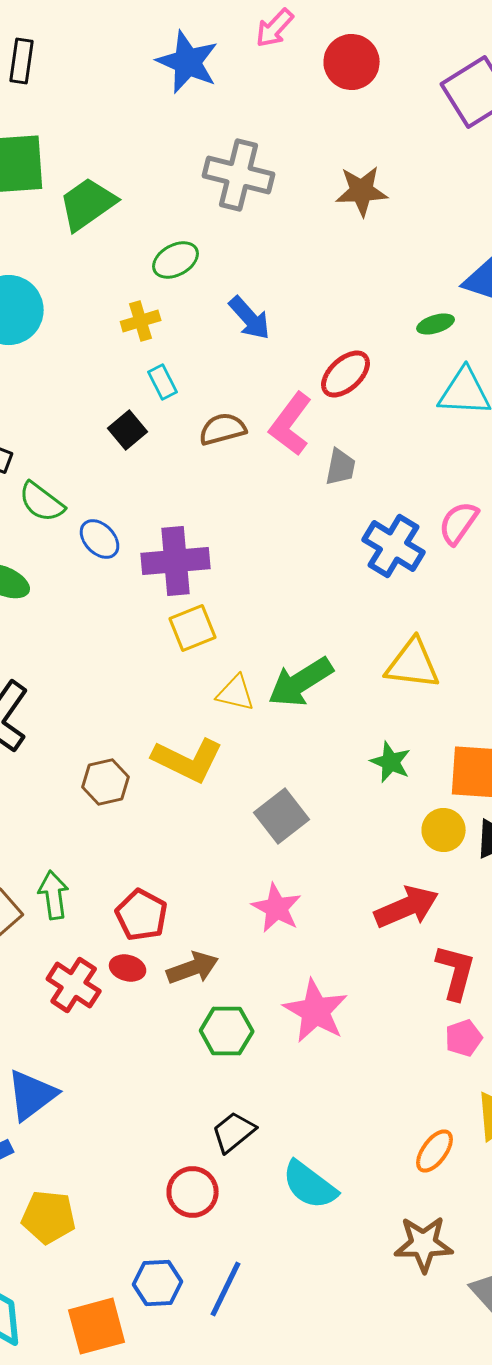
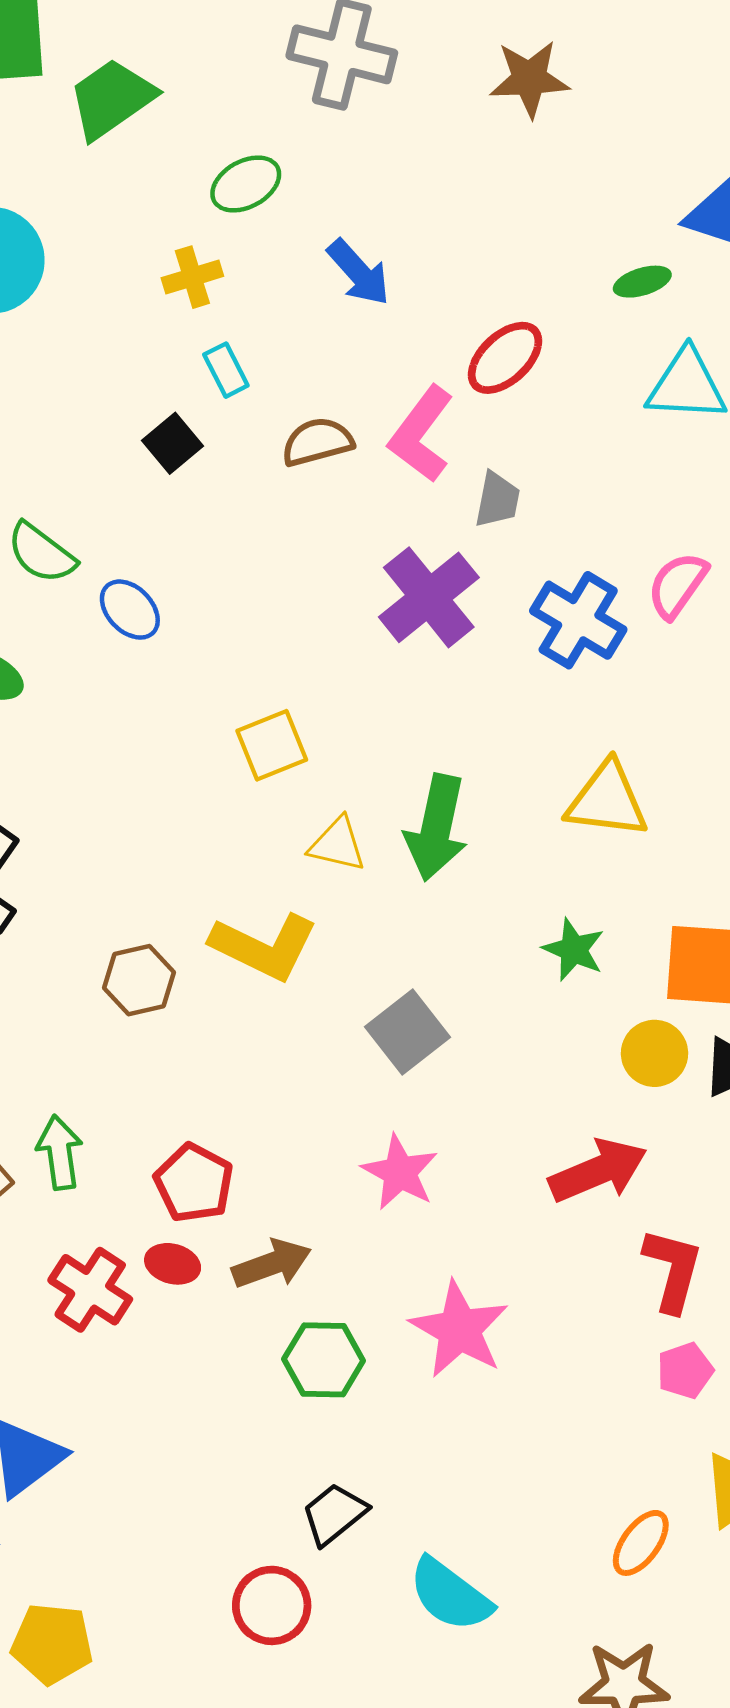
purple cross: (176, 561) -> (429, 597), moved, turned -34
green arrow: (301, 682) -> (436, 828), turned -46

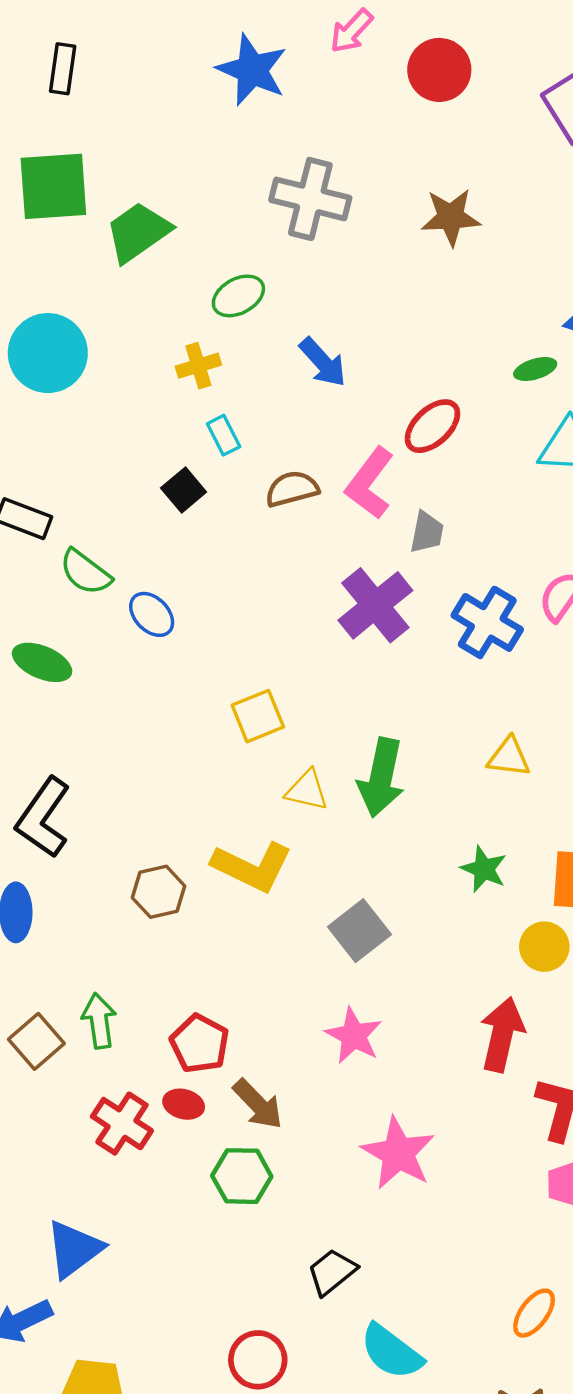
yellow triangle: (607, 800) -> (509, 757), size x0.7
red arrow: (598, 1171) -> (502, 1035), turned -54
brown arrow: (272, 1264) -> (258, 1104), turned 66
green hexagon: (324, 1360) -> (242, 1176), moved
black trapezoid: (334, 1514) -> (332, 1272), moved

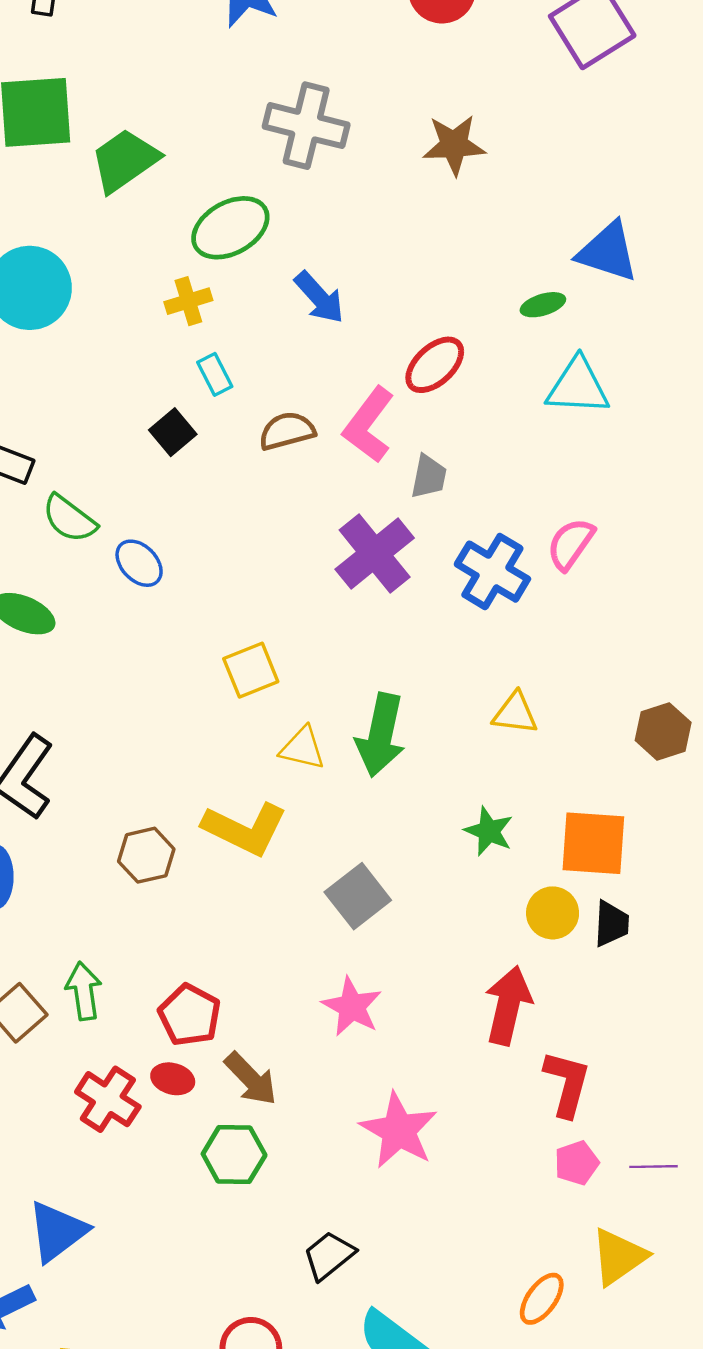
green ellipse: (238, 296) -> (230, 228), size x1.4

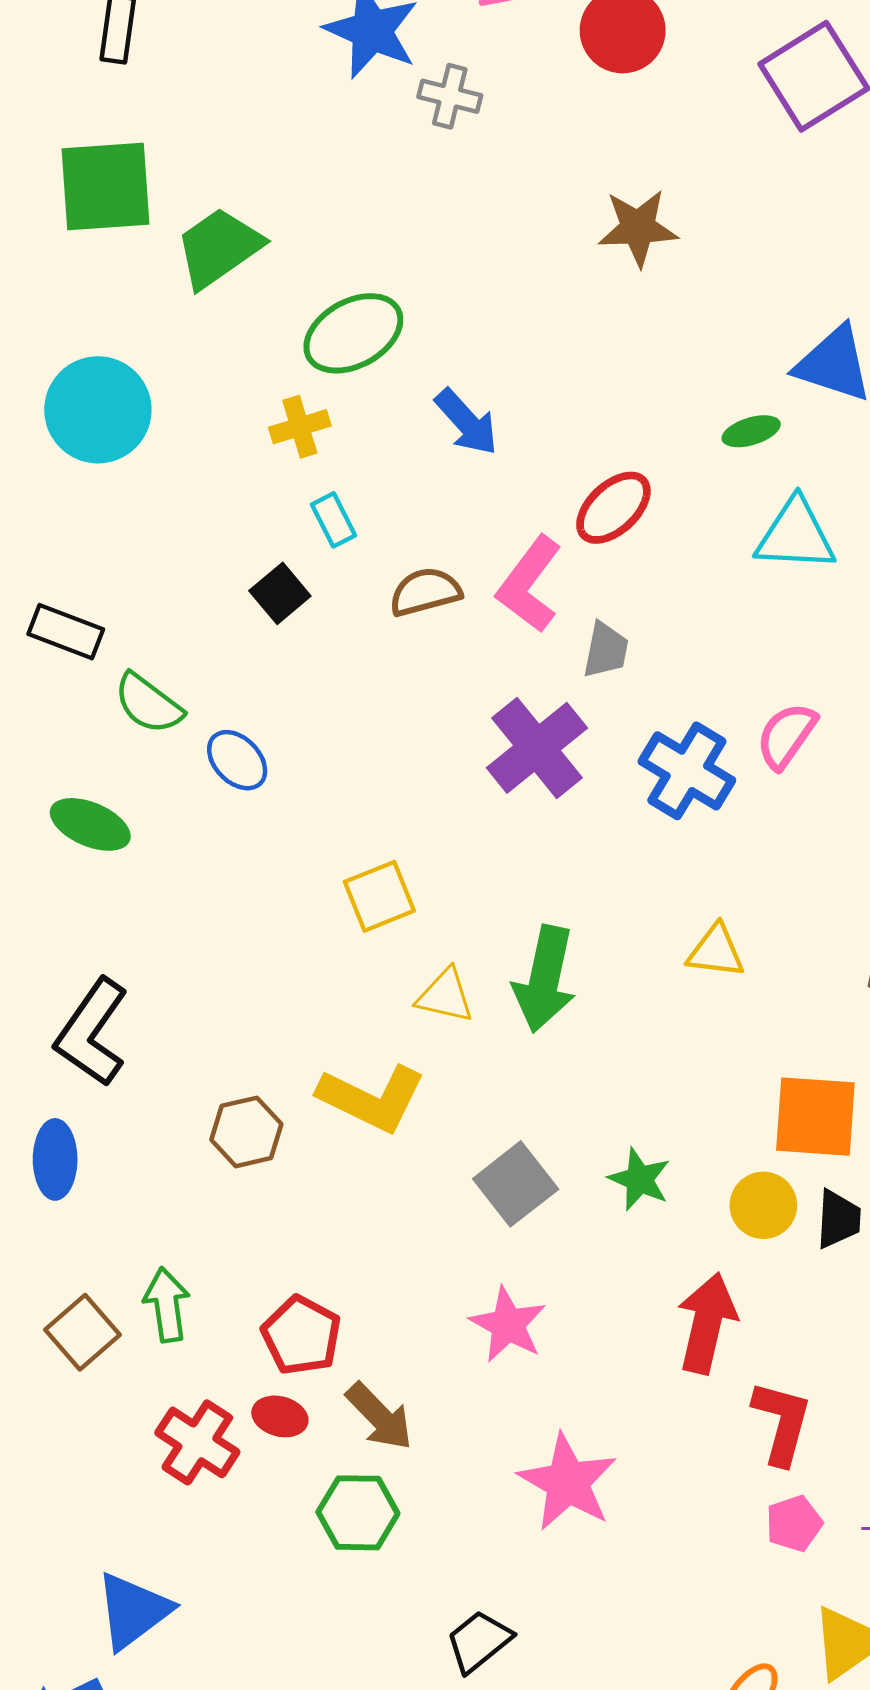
gray cross: (306, 126) -> (450, 96), moved, size x0.6
green star: (489, 831) -> (639, 1179), moved

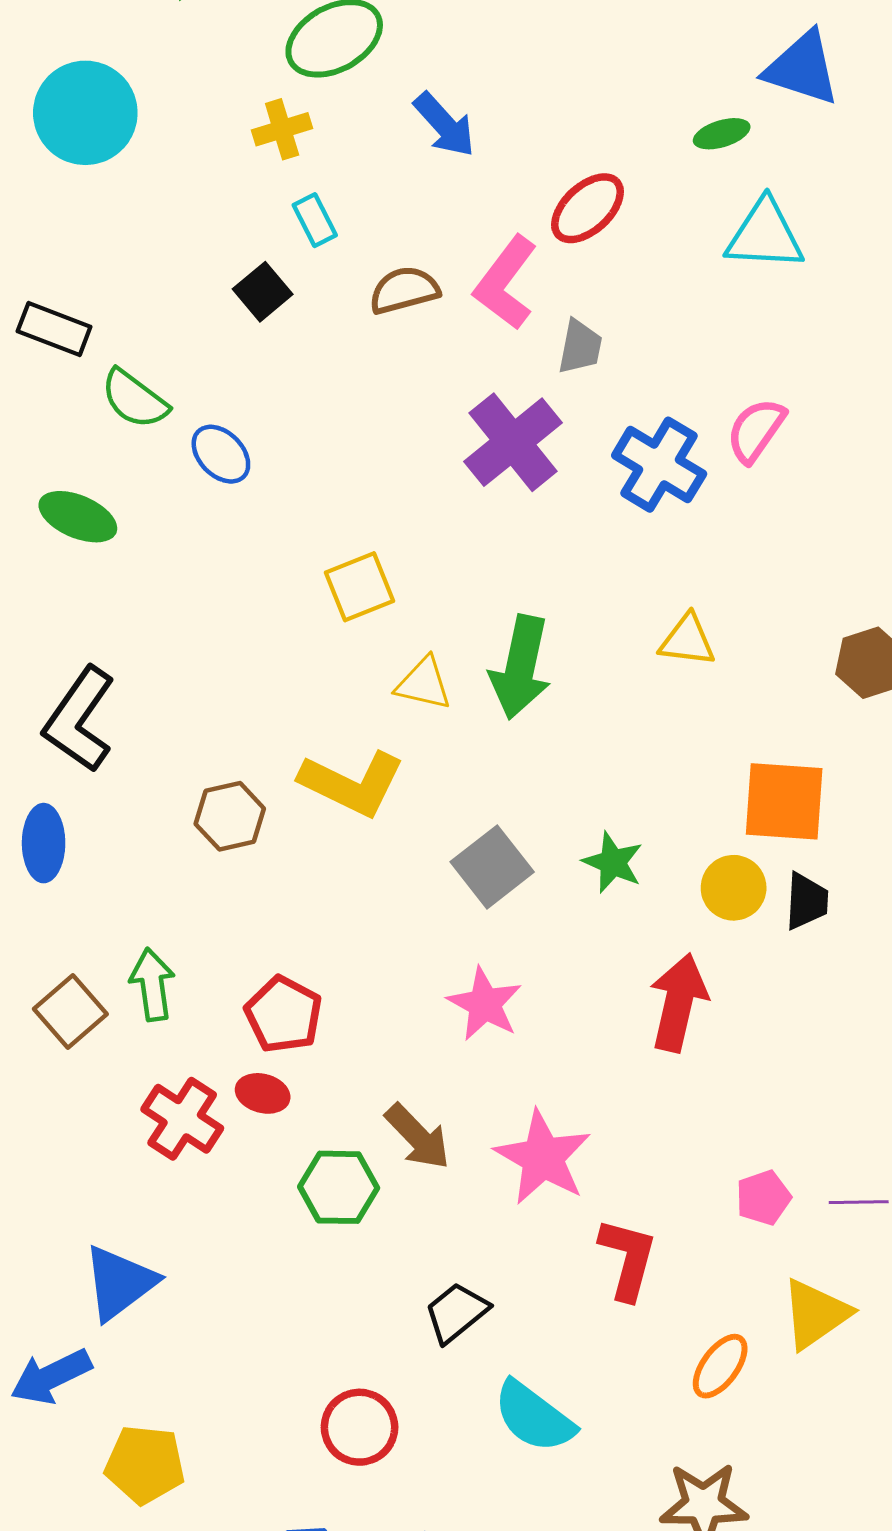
brown arrow: (379, 1416) -> (418, 1137), moved
red L-shape: (782, 1423) -> (628, 1259), moved

